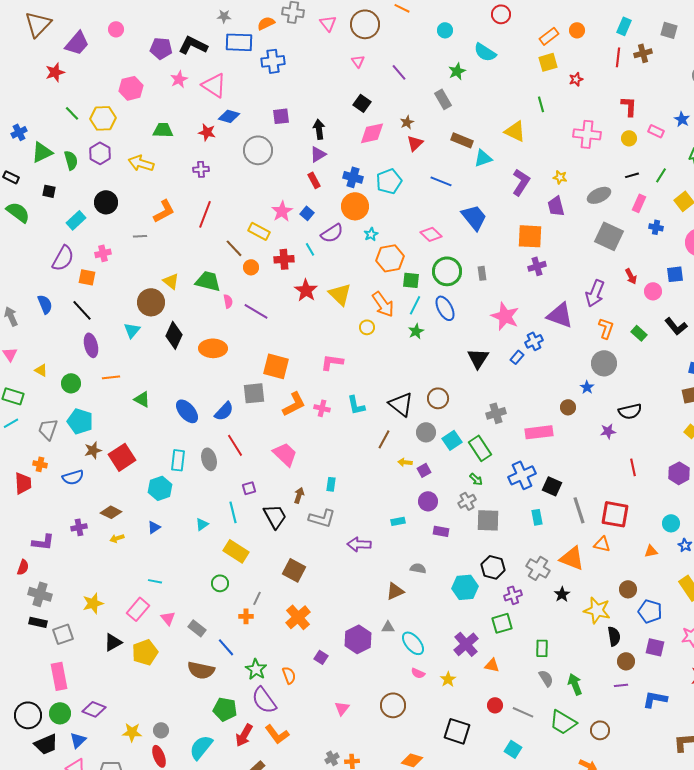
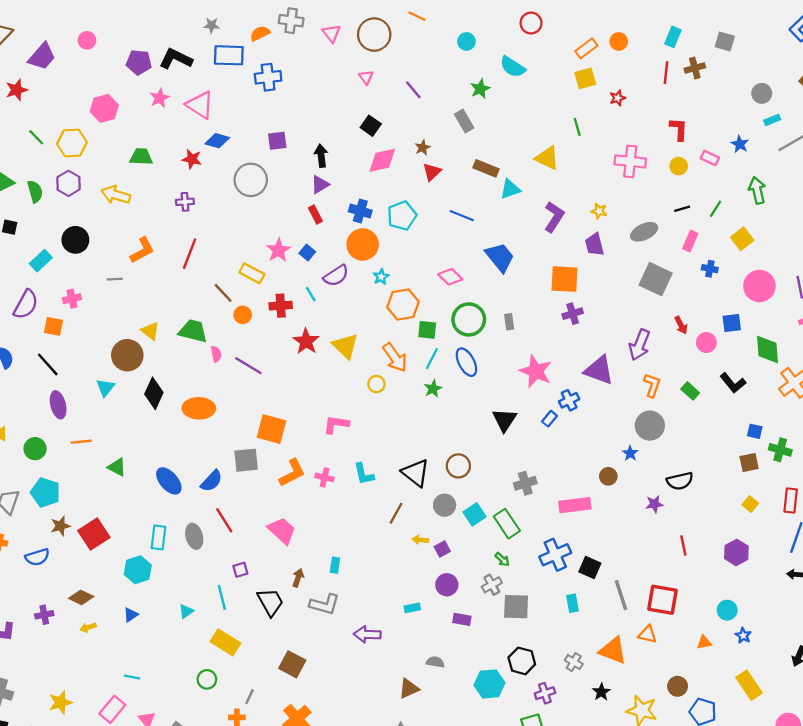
gray cross: (538, 568) -> (574, 662), size x0.7

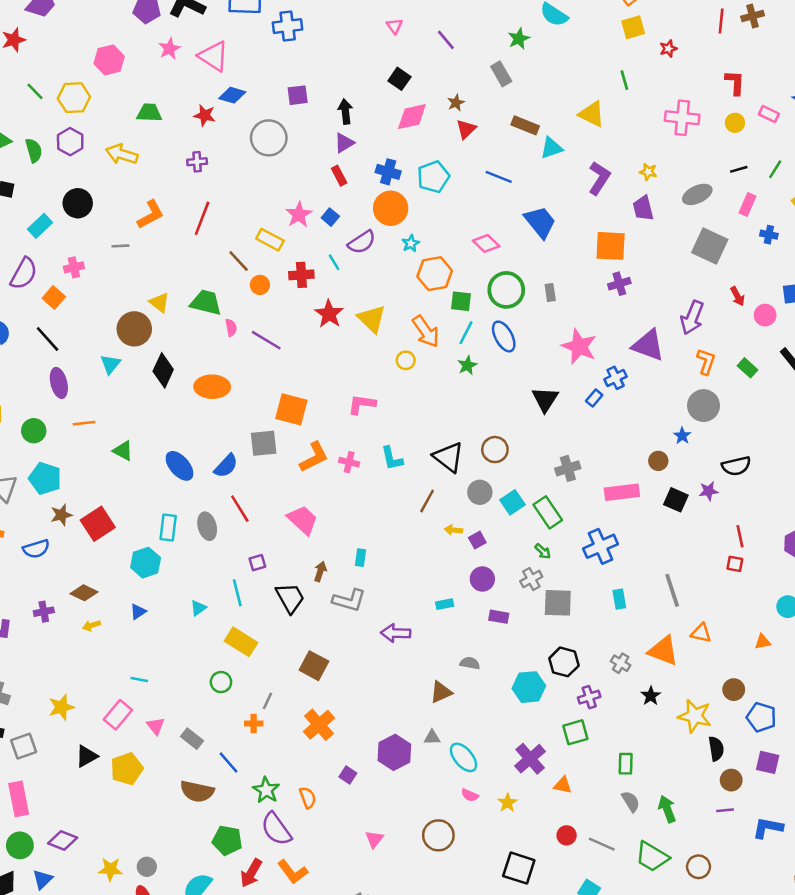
orange square: (53, 326) -> (54, 297), turned 30
black square: (590, 567) -> (676, 500), moved
red square: (663, 600) -> (735, 564), moved, size x0.5

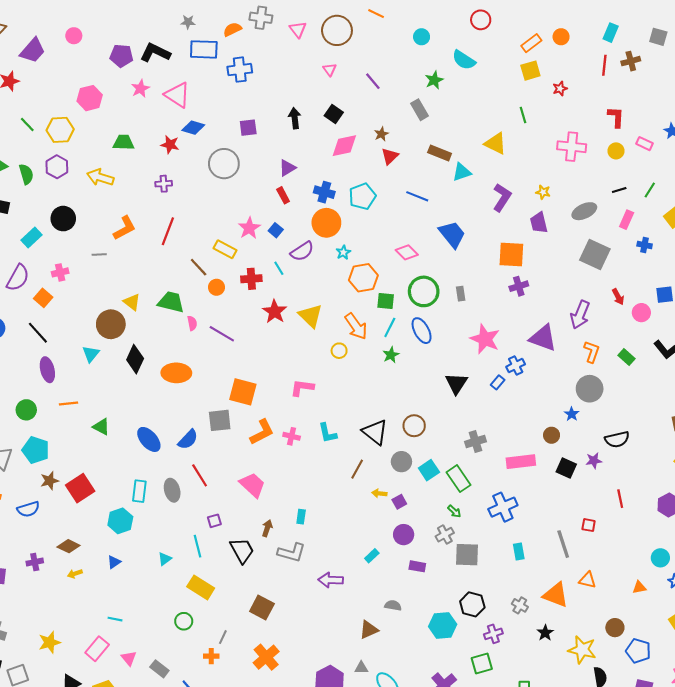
black arrow: (345, 111) -> (295, 118), moved
red square: (735, 564) -> (589, 525), moved
cyan rectangle: (445, 604) -> (372, 556), turned -32

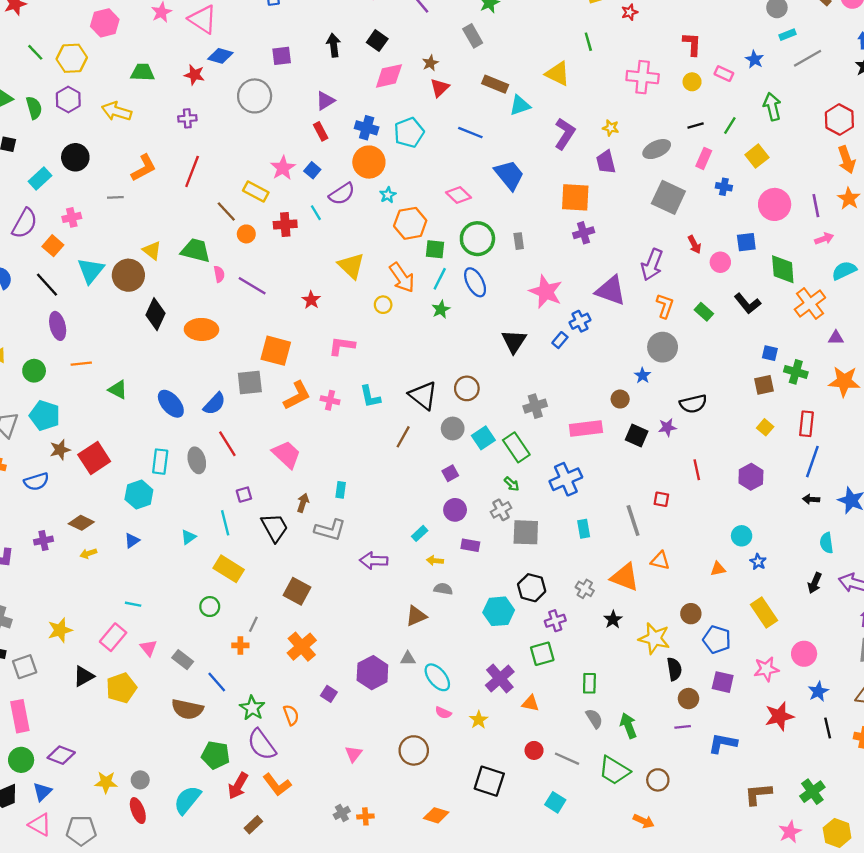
red star: (275, 312) -> (311, 300), moved, size x0.7
cyan triangle: (91, 354) -> (91, 270), moved, size x1.4
yellow arrow: (379, 493) -> (435, 561), moved

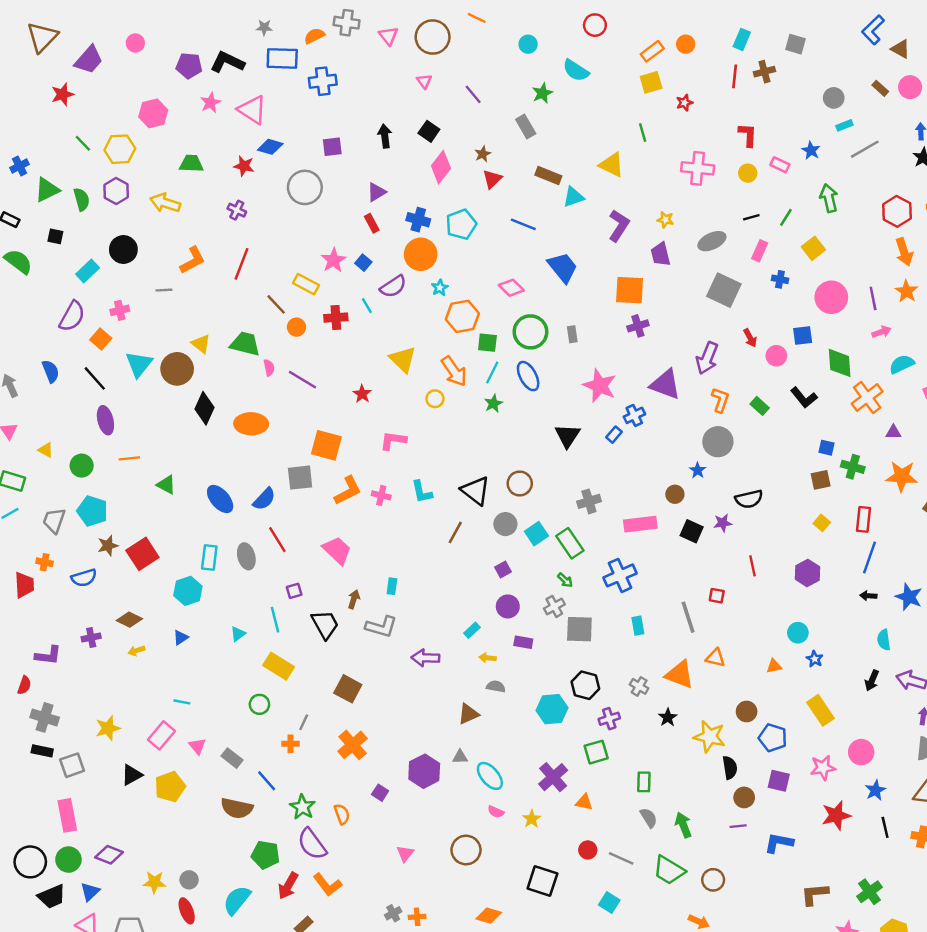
pink diamond: (389, 76) -> (441, 167), turned -40
purple cross: (187, 118) -> (237, 210), turned 30

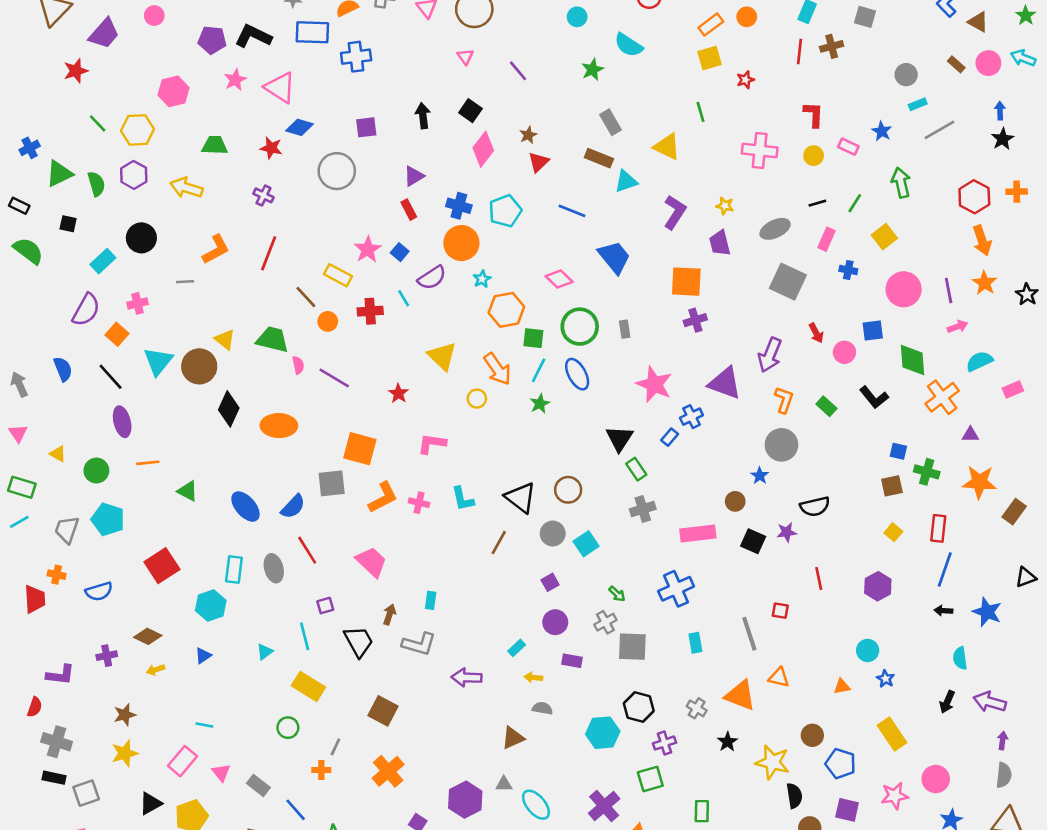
gray rectangle: (526, 127) -> (611, 122), moved
green rectangle: (570, 543) -> (636, 469), moved, size x0.7
brown star: (108, 546) -> (125, 715), moved

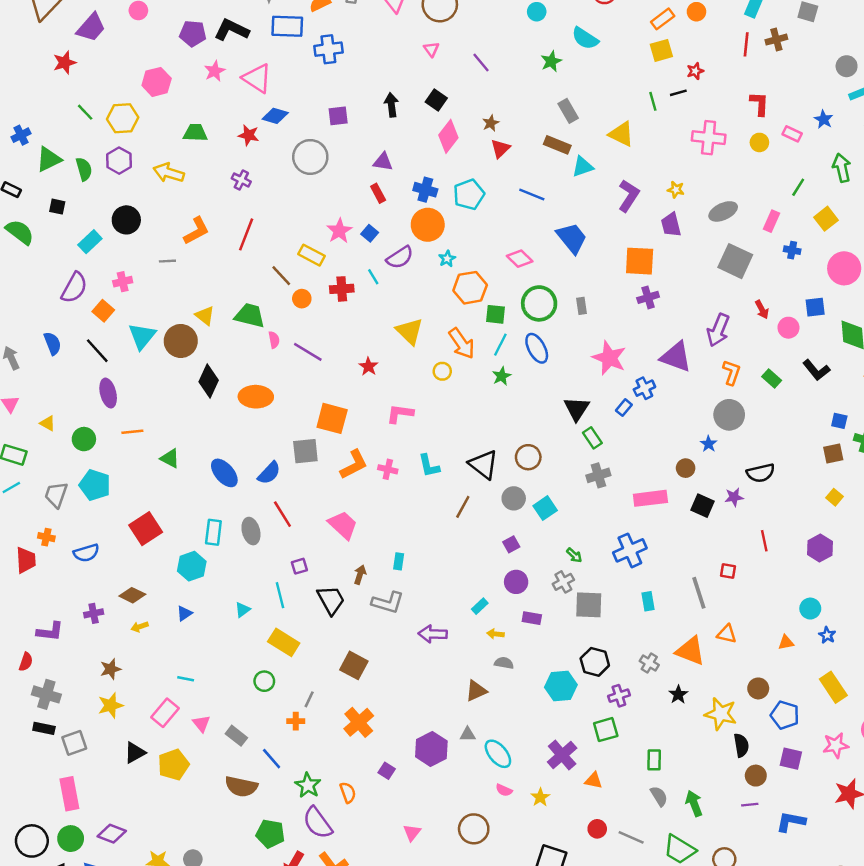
purple triangle: (414, 176) -> (383, 162), turned 40
black line: (817, 203) -> (678, 93), moved

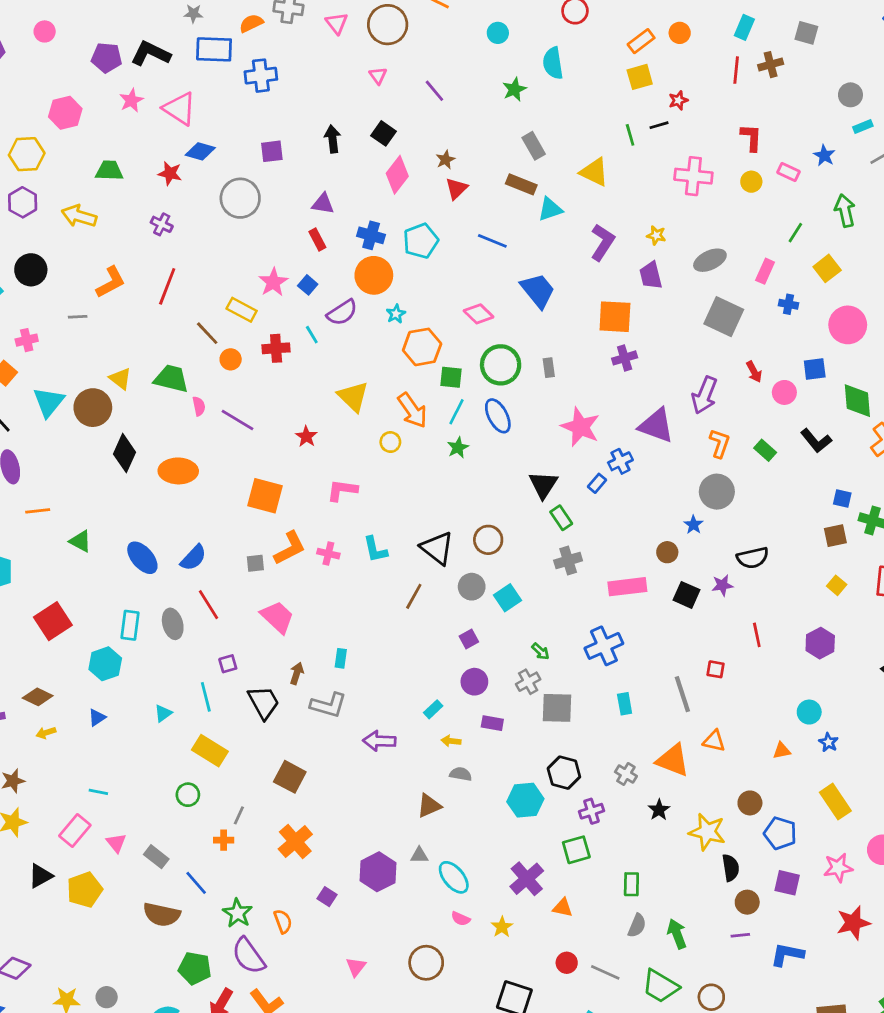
cyan semicircle: (585, 38) -> (553, 63), turned 48
gray square: (305, 451) -> (255, 563), moved, size x0.6
gray semicircle: (659, 796) -> (637, 926), turned 55

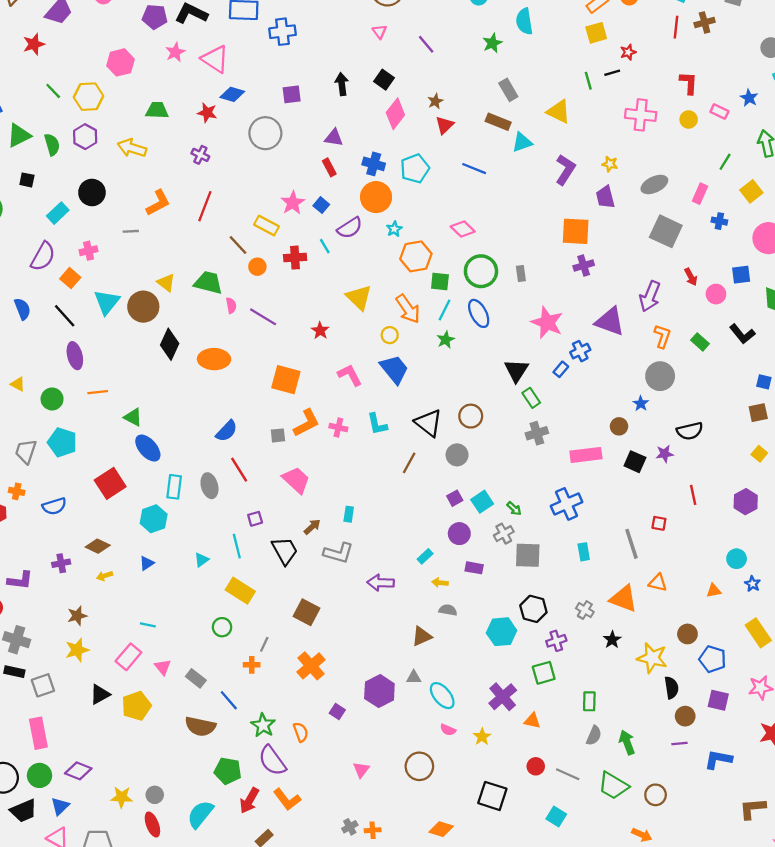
blue trapezoid: (538, 290) -> (394, 369), moved
pink L-shape: (342, 490) -> (350, 375), turned 55
blue ellipse: (142, 558) -> (148, 448), moved
cyan square: (507, 598) -> (482, 502), moved
brown arrow: (297, 673) -> (312, 527), turned 30

